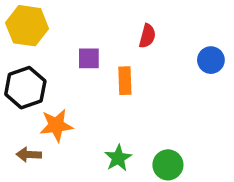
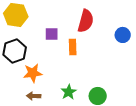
red semicircle: (147, 36) -> (86, 21), size x1.6
brown arrow: (29, 155) -> (34, 96), moved

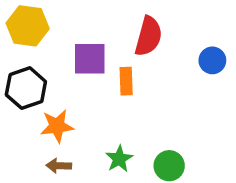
purple square: (52, 34) -> (90, 59), size x1.5

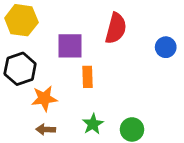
orange rectangle: (126, 81) -> (87, 77), moved

